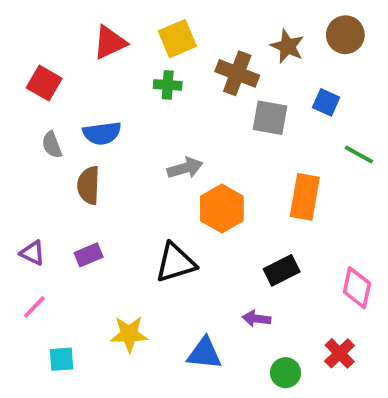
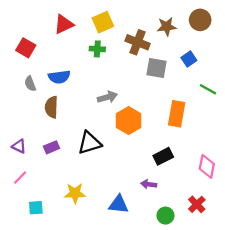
brown star: (287, 46) -> (167, 27), turned -30
blue square: (326, 102) -> (189, 59), turned 32
black triangle: (175, 263) -> (89, 143), moved

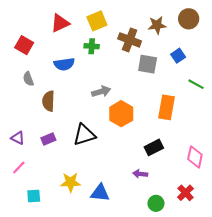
blue semicircle: (59, 77) -> (64, 64), moved
blue triangle: (119, 204) -> (100, 193), moved

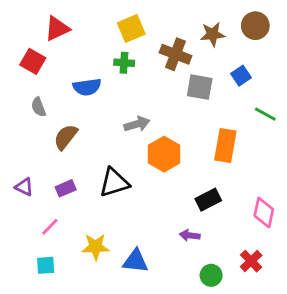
red triangle: (60, 23) -> (57, 29), moved
brown semicircle: (48, 101) -> (66, 137), turned 36
pink line: (19, 167) -> (50, 227), moved

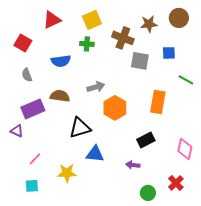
red triangle: (57, 29) -> (52, 20), moved
blue square: (241, 76) -> (169, 53), turned 32
brown semicircle: (66, 137) -> (60, 96), moved, turned 60
purple rectangle: (66, 188) -> (33, 109), moved, size x1.6
blue triangle: (135, 261) -> (95, 154), moved

